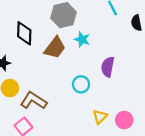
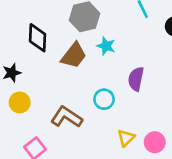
brown L-shape: (34, 101) -> (67, 117), moved

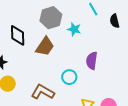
cyan star: (106, 46) -> (74, 29), moved

